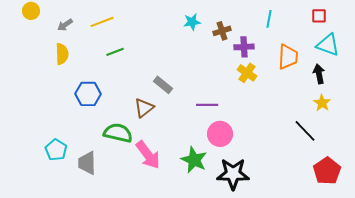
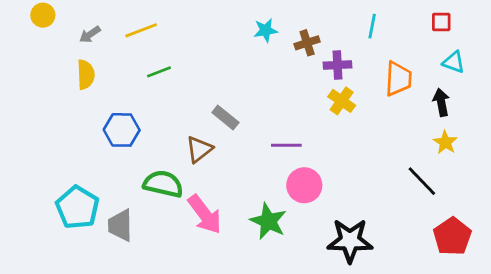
cyan triangle: (328, 45) -> (454, 62), size x0.7
cyan pentagon: (56, 150) -> (77, 207), size x1.4
black star: (233, 174) -> (350, 241), moved

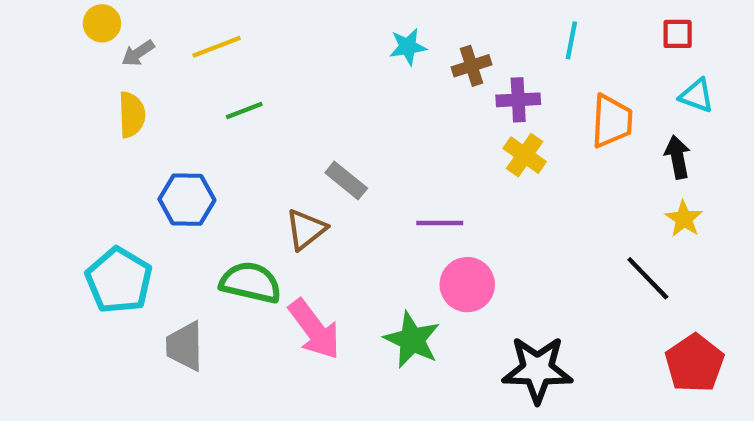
yellow circle: (43, 15) -> (102, 23), moved
cyan pentagon: (77, 207) -> (119, 280), moved

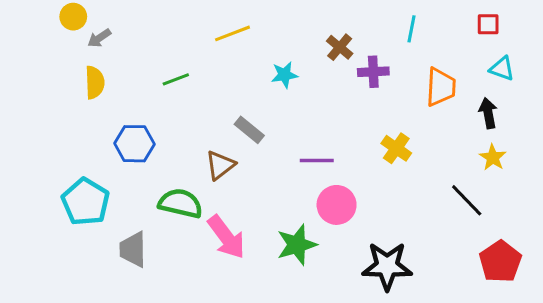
yellow line: (217, 47) -> (232, 33), moved
cyan star: (408, 47) -> (285, 75), moved
brown cross: (472, 66) -> (340, 47), turned -32
yellow cross: (525, 155) -> (396, 148), moved
green star: (412, 340) -> (297, 245), turned 30

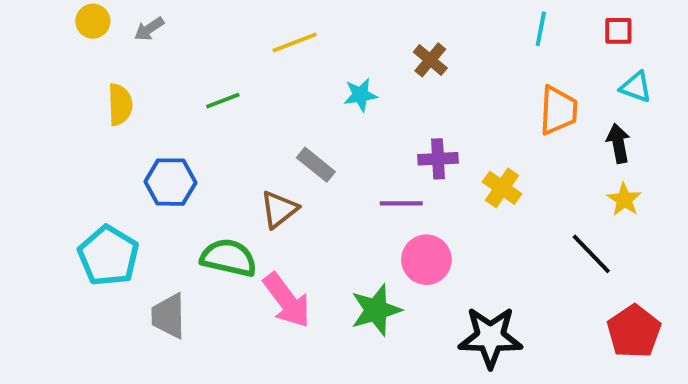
cyan line: (412, 29) -> (541, 29), moved
gray arrow: (99, 38) -> (149, 29), moved
purple cross: (373, 72) -> (438, 159), moved

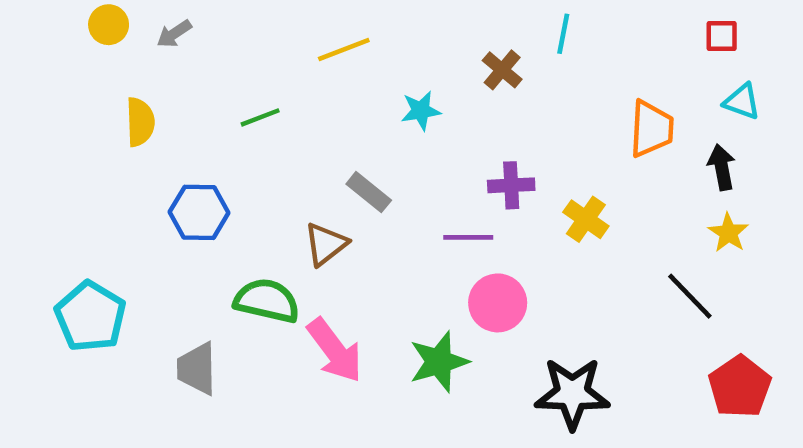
cyan line: (541, 29) -> (563, 34), moved
cyan pentagon: (108, 256) -> (90, 317), moved

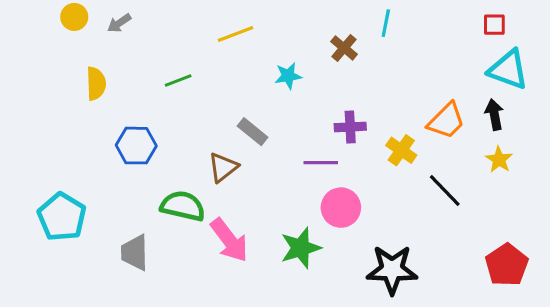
cyan triangle: (742, 102) -> (508, 70), size x1.6
orange trapezoid: (651, 129) -> (446, 121), moved, turned 42
black line: (690, 296) -> (445, 191), moved

